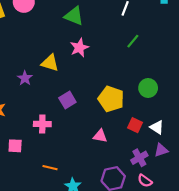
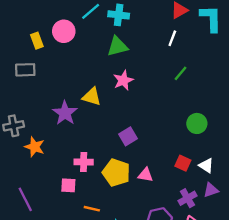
green triangle: (74, 16) -> (117, 46), turned -36
purple star: (25, 78) -> (65, 113), size x1.5
yellow pentagon: (111, 99) -> (116, 173), moved
purple square: (67, 100) -> (128, 136), moved
pink square: (15, 146) -> (68, 185), moved

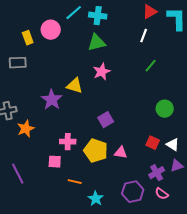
orange star: (35, 147) -> (26, 129), turned 30

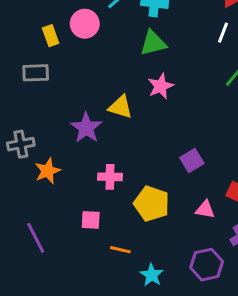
purple square: (106, 120) -> (192, 160), moved
pink cross: (68, 142) -> (110, 177), moved
pink triangle: (121, 153) -> (205, 210), moved

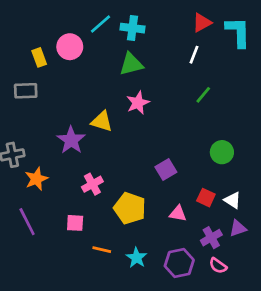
pink cross: (110, 177) -> (92, 184), turned -30
purple line: (36, 238) -> (27, 222), moved
cyan star: (152, 275) -> (137, 258), moved

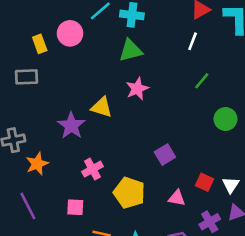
green circle: (222, 152) -> (225, 119), moved
white triangle: (233, 200) -> (231, 185), turned 30

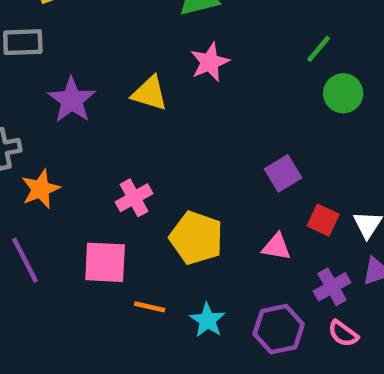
green circle: (225, 119) -> (343, 93), moved
purple star: (71, 126) -> (72, 100), moved
purple square: (165, 155) -> (283, 173), moved
pink square: (75, 207) -> (105, 262), size x1.5

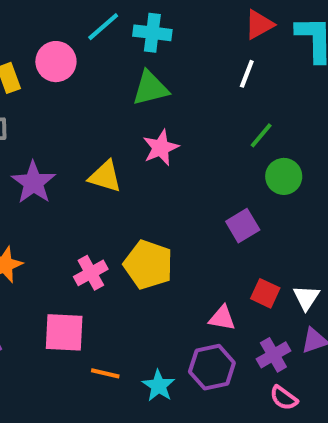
purple square: (283, 173) -> (243, 226), moved
yellow pentagon: (196, 238) -> (148, 265), moved
purple hexagon: (279, 329) -> (212, 367), moved

